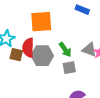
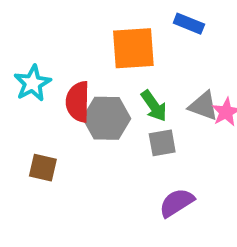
orange square: (41, 22) -> (133, 48), moved
brown square: (16, 55) -> (43, 168), moved

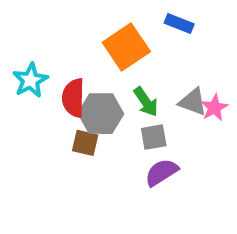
orange square: (133, 48) -> (126, 47), turned -30
brown square: (43, 168) -> (85, 143), moved
purple semicircle: (177, 203) -> (162, 172), moved

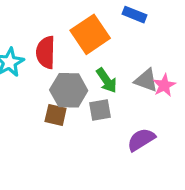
red semicircle: (73, 98) -> (46, 52), moved
gray square: (154, 137) -> (100, 110), moved
purple semicircle: (162, 172) -> (141, 140), moved

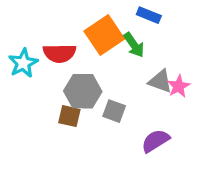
red semicircle: (46, 52) -> (60, 53), turned -92
green arrow: (107, 80) -> (134, 45), moved
gray square: (100, 110) -> (114, 111), turned 30

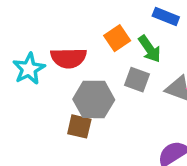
orange square: (104, 35) -> (117, 38), size x0.6
gray square: (114, 111) -> (137, 80), moved

